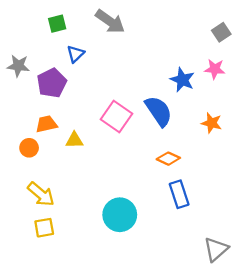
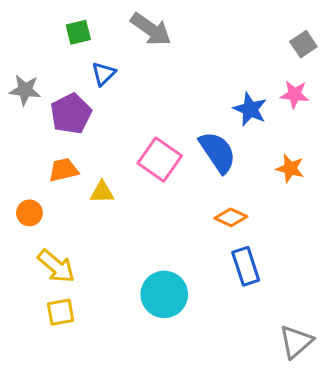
orange circle: (29, 148) -> (29, 213), moved

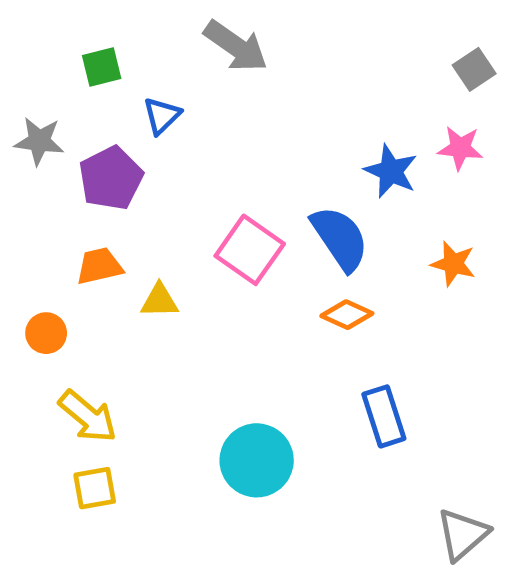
green square: (78, 32) -> (102, 67), moved
orange diamond: (231, 217) -> (347, 315), moved

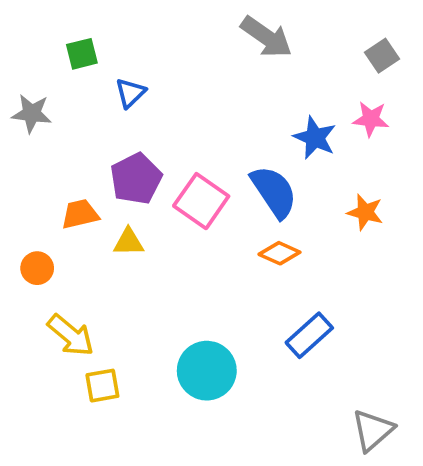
gray arrow: (236, 46) -> (266, 37), moved
purple pentagon: (111, 178) -> (136, 179), moved
blue rectangle: (384, 416) -> (309, 335), turned 66
yellow square: (95, 488) -> (102, 386), moved

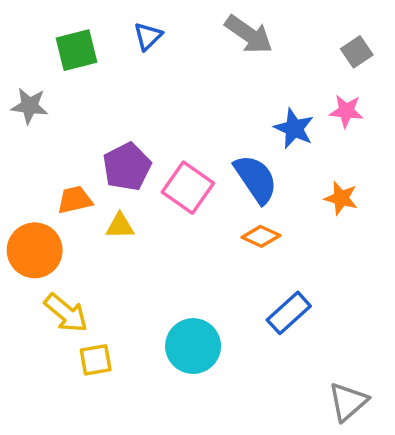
green square: (82, 54) -> (76, 50), size x1.4
blue triangle: (130, 93) -> (148, 36), moved
orange circle: (37, 268) -> (35, 250), size x1.8

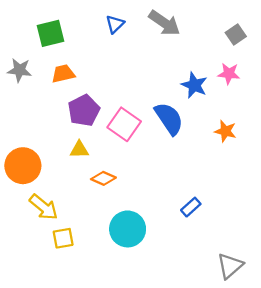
blue triangle: (148, 36) -> (115, 24), moved
orange trapezoid: (75, 200) -> (63, 74), moved
orange diamond: (261, 236) -> (103, 178), moved
blue rectangle: (289, 313) -> (191, 207), size x0.7

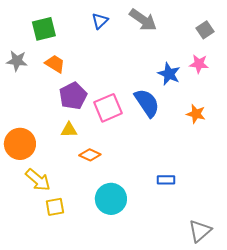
orange trapezoid: (63, 74) -> (55, 64), turned 45
pink square: (124, 124) -> (108, 108), turned 32
blue rectangle: (191, 207) -> (166, 180), turned 42

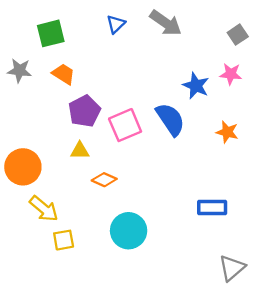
blue rectangle: (166, 180) -> (212, 208), moved, size x1.4

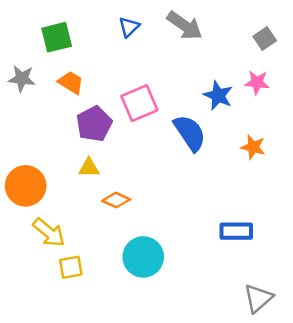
pink square: (125, 125) -> (139, 103), moved

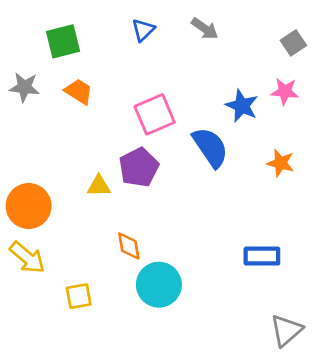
gray arrow: (185, 26) -> (205, 29), size x0.7
purple pentagon: (94, 124) -> (139, 167), moved
orange diamond: (116, 200) -> (129, 246), moved, turned 56
yellow arrow: (49, 232) -> (27, 258), moved

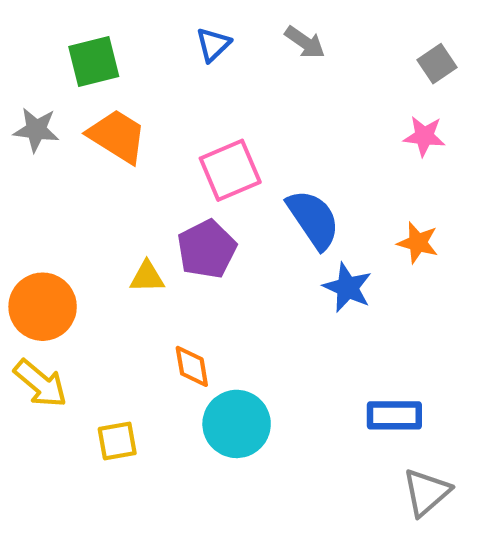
orange trapezoid: (79, 91) -> (117, 136), size x1.4
blue star: (242, 106) -> (347, 288), moved
blue rectangle: (262, 256) -> (394, 415), moved

